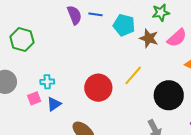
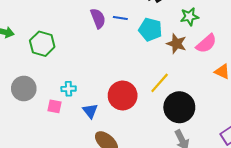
black circle: (169, 95) -> (179, 107), moved
pink square: (34, 98) -> (55, 106), turned 32
blue triangle: (54, 104) -> (90, 111), moved, turned -35

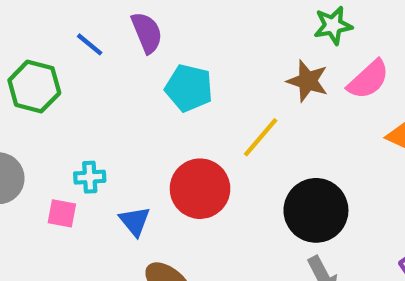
blue line: (120, 18) -> (90, 44), moved, turned 32
cyan pentagon: (150, 30) -> (189, 88), moved
yellow line: (160, 83) -> (261, 137), moved

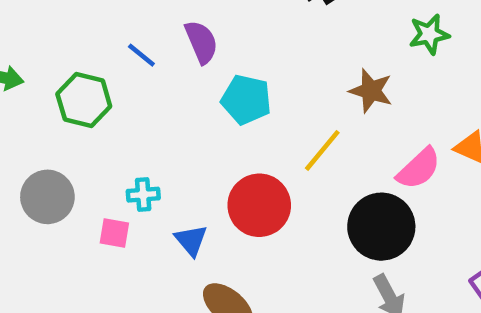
green star: (333, 25) -> (429, 34), moved
pink semicircle: (368, 80) -> (419, 169), moved

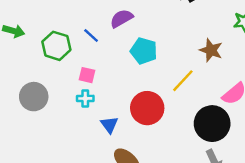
purple semicircle: (201, 42) -> (121, 18), turned -100
blue line: (141, 55) -> (91, 36), moved
pink square: (114, 233) -> (87, 75), moved

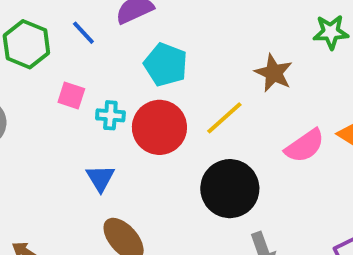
cyan cross: (85, 98) -> (110, 115), moved
red circle: (147, 108) -> (159, 127), moved
black circle: (212, 124) -> (230, 189), moved

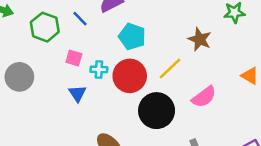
pink semicircle: (305, 146) -> (204, 97), moved
blue triangle: (100, 178) -> (78, 93), moved
black circle: (230, 189) -> (157, 111), moved

